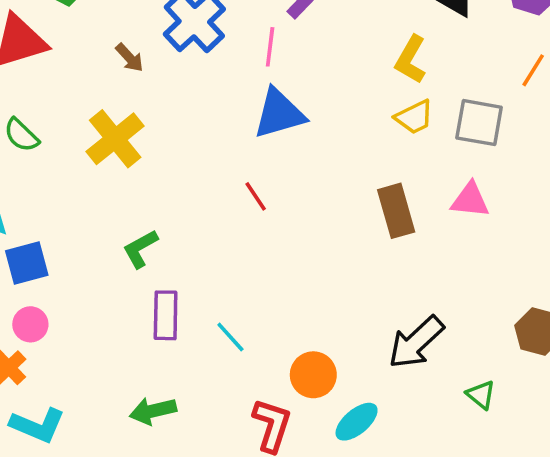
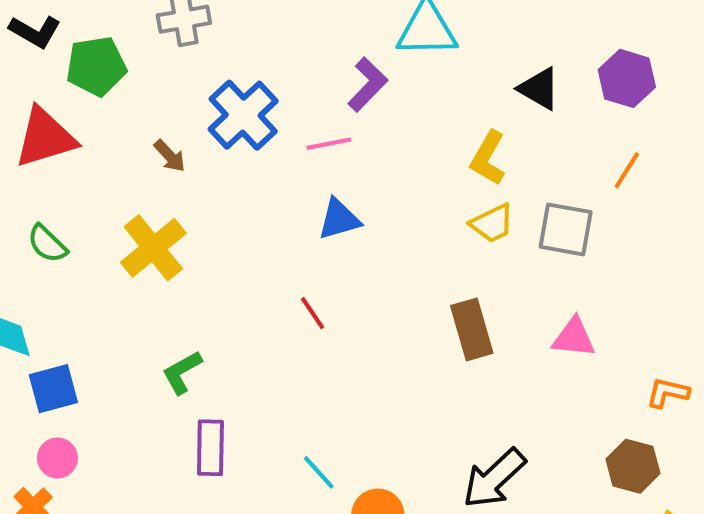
pink line: (270, 47) -> (329, 144), turned 72
blue triangle: (279, 114) -> (339, 219), size x0.7
pink triangle: (470, 200) -> (574, 338), moved
cyan line: (230, 337) -> (319, 472), moved

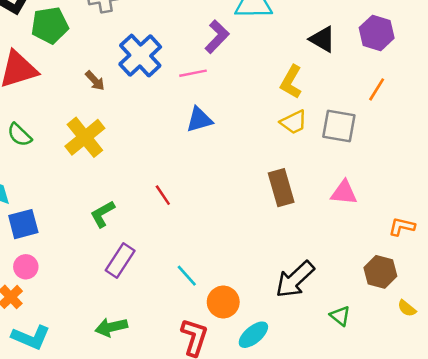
red line: (313, 313) -> (163, 195), moved
purple rectangle: (210, 448) -> (120, 261), turned 32

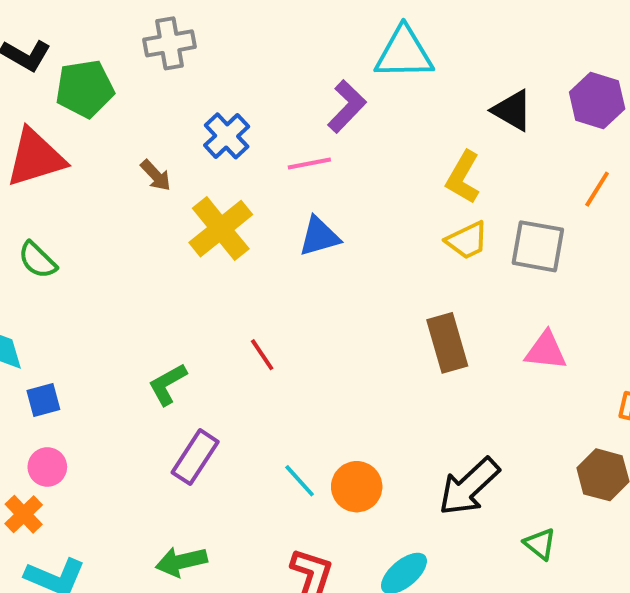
blue cross: (140, 56) -> (227, 136), size x0.7
yellow cross: (85, 137) -> (221, 229), moved
blue square: (23, 224) -> (43, 400), size x0.7
orange circle: (223, 302) -> (357, 487), moved

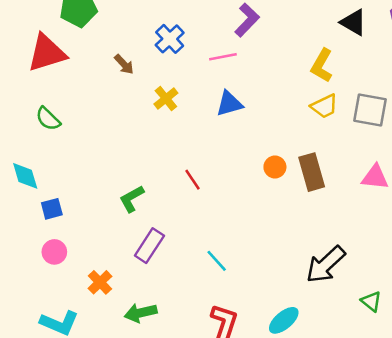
yellow cross: (221, 229) -> (166, 99), size x0.6
orange circle: (357, 487) -> (275, 167), moved, size x0.7
orange cross: (24, 514) -> (100, 282), moved

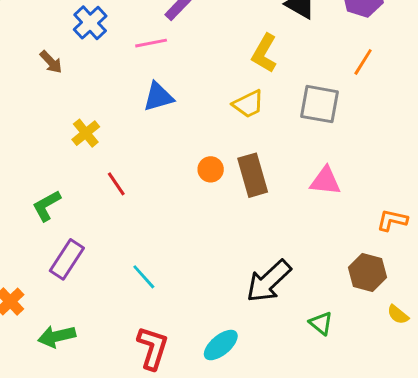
brown arrow: (124, 64) -> (51, 62), moved
yellow cross: (166, 99) -> (86, 133), moved
yellow trapezoid: (324, 106) -> (248, 104), moved

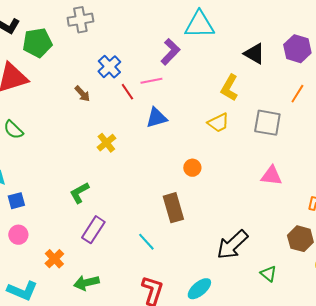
brown rectangle: (253, 175) -> (173, 208), moved
red line: (116, 184) -> (127, 92), moved

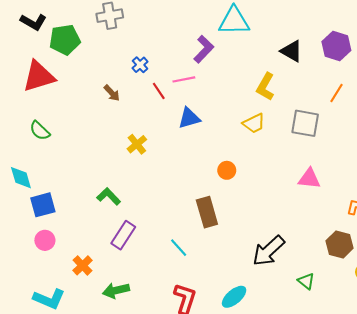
blue cross: (109, 67) -> (140, 65), size x0.7
green L-shape: (79, 193) -> (109, 196), turned 75
blue square: (16, 201) -> (43, 205), size x1.4

